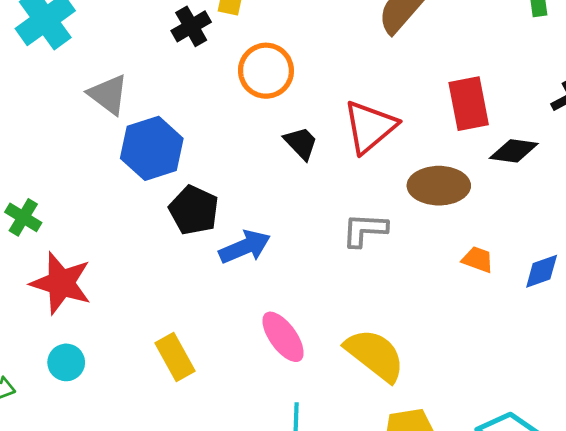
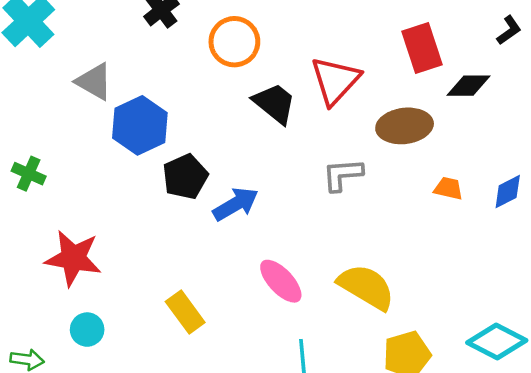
black trapezoid: (301, 143) -> (274, 103), size x1.4
black pentagon: (194, 210) -> (185, 177), turned 30
green cross: (23, 217) -> (29, 174), moved

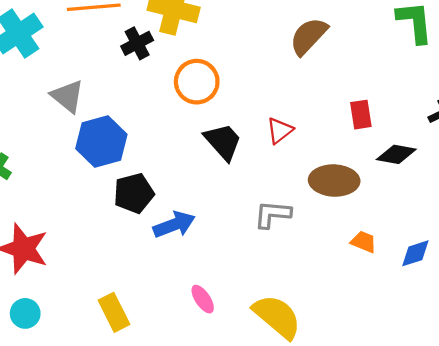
red rectangle: (422, 48) -> (361, 115), size x0.7
red triangle: (335, 81) -> (280, 130), size x0.6
pink ellipse: (281, 281) -> (203, 299), size x0.7

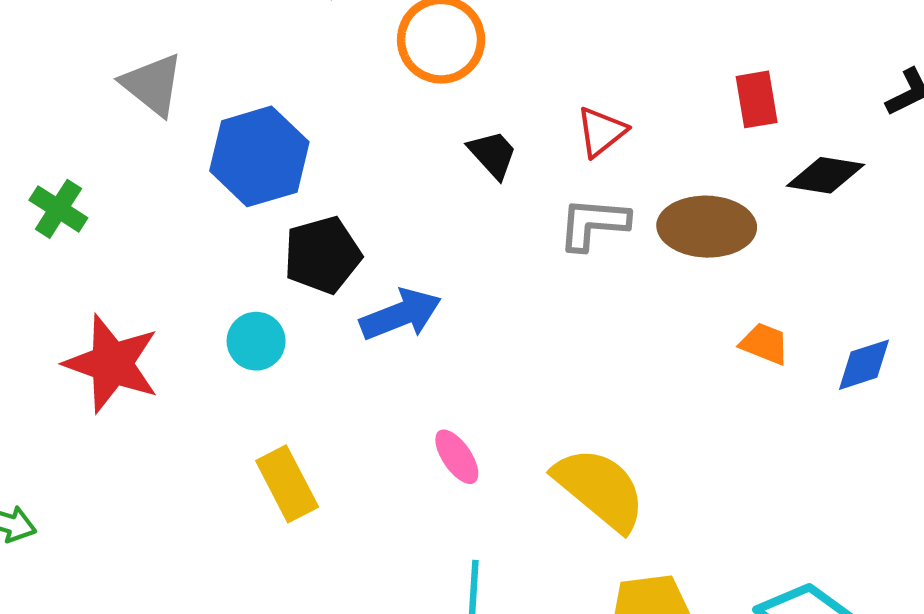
gray triangle: (67, 96) -> (152, 85), moved
black trapezoid: (223, 142) -> (493, 154), size x0.7
gray L-shape: (272, 214) -> (593, 224), moved
cyan circle: (25, 313) -> (256, 341), moved

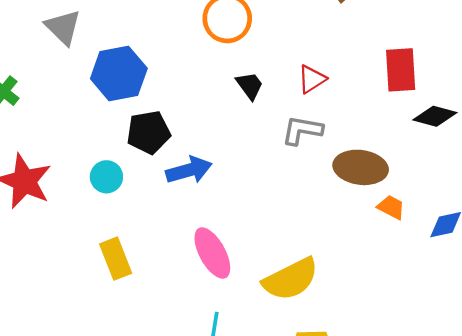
red rectangle: (757, 99) -> (401, 70), size x1.4
brown ellipse: (707, 227) -> (361, 167), moved
pink ellipse: (457, 457) -> (212, 253), size x1.6
yellow semicircle: (600, 489) -> (291, 279), turned 108

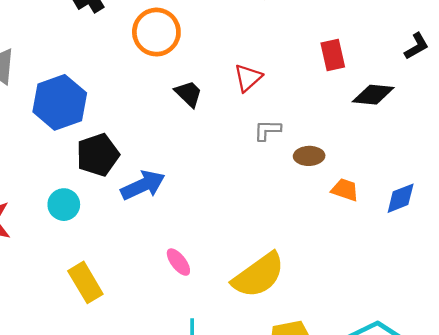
red rectangle: (401, 70) -> (333, 55), size x0.7
gray L-shape: (302, 130) -> (267, 130), moved, size x0.7
brown ellipse: (361, 167) -> (309, 156), size x0.6
pink ellipse: (212, 253) -> (178, 262), size x0.6

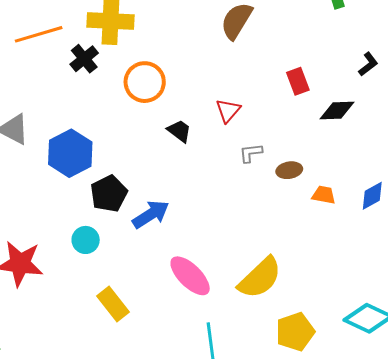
pink ellipse: (178, 262) -> (190, 276), size x1.8

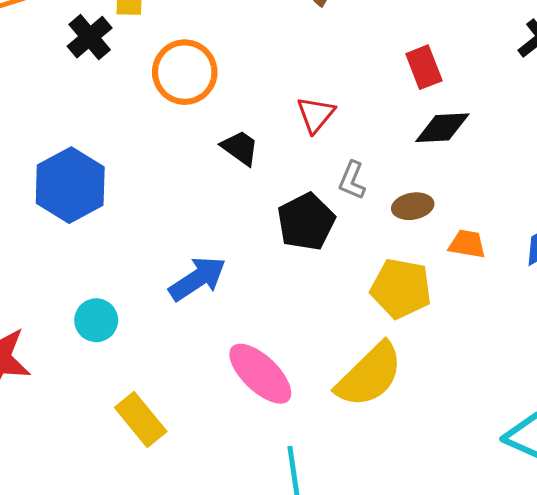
black diamond: (337, 111) -> (442, 128), moved
gray L-shape: (251, 153) -> (352, 180), turned -60
black pentagon: (109, 194) -> (306, 222), moved
yellow pentagon: (295, 332) -> (401, 288), moved, turned 30

